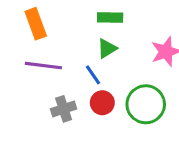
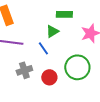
green rectangle: (110, 17) -> (64, 14), moved
red circle: (102, 103) -> (49, 77), moved

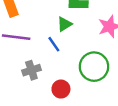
red circle: (49, 77) -> (61, 89), moved

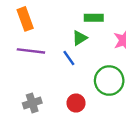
gray cross: (31, 70) -> (32, 103), moved

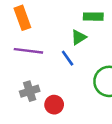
gray cross: (32, 103) -> (30, 91), moved
red circle: (76, 103) -> (54, 105), moved

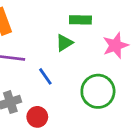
blue line: (68, 58) -> (45, 76), moved

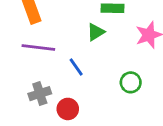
green circle: (98, 91) -> (131, 82), size x0.6

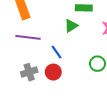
red circle: (68, 109) -> (53, 72), moved

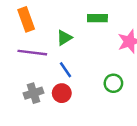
green triangle: (71, 26) -> (64, 38), moved

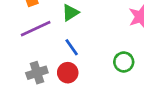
purple line: (32, 53) -> (36, 29), turned -32

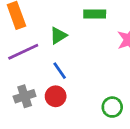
green circle: (124, 62) -> (112, 107), moved

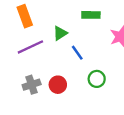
blue line: (60, 71) -> (77, 53), moved
green circle: (112, 107) -> (97, 79), moved

